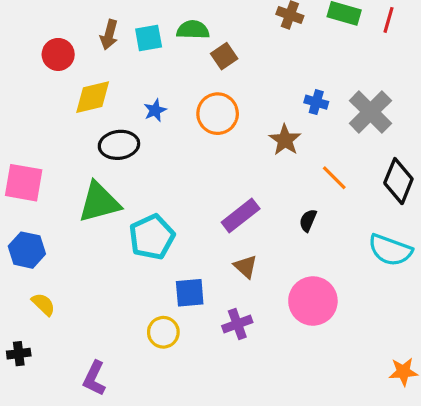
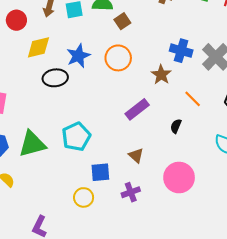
blue cross: (316, 102) -> (181, 51), size x1.5
blue star: (155, 110) -> (78, 56), size x1.6
green triangle: (99, 202) -> (32, 144), moved
purple rectangle: (241, 216) -> (137, 109), moved

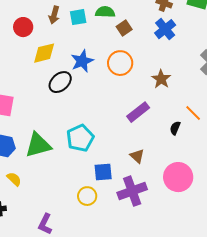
blue cross: (181, 51) -> (165, 29), moved, turned 35
black ellipse: (55, 78) -> (60, 82), turned -35
orange line: (193, 99) -> (193, 113), moved
purple cross: (131, 192) -> (132, 191), size x1.6

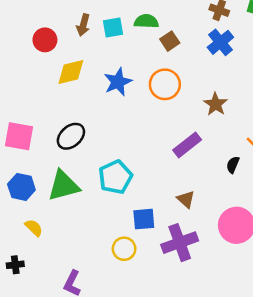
black ellipse: (60, 82) -> (71, 136), moved

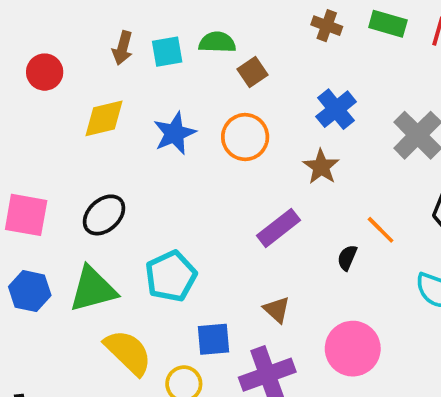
red circle: (45, 40) -> (45, 72), moved
blue cross: (220, 42) -> (336, 109), moved
yellow semicircle: (34, 228) -> (128, 352), moved, size x1.8

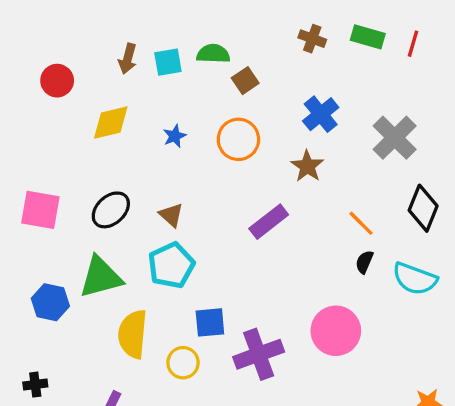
blue star: (175, 133) -> (175, 136), size x0.6
black semicircle: (347, 258) -> (364, 262), moved
blue hexagon: (30, 291) -> (50, 302), moved
brown triangle: (277, 310) -> (171, 215), moved
yellow semicircle: (128, 352) -> (133, 334), turned -129

